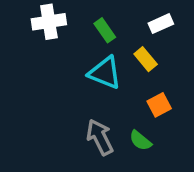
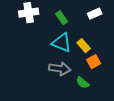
yellow rectangle: (146, 59) -> (84, 46), moved
gray arrow: (100, 137) -> (60, 69), moved, turned 125

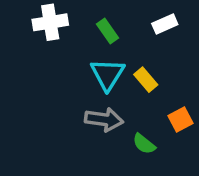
cyan triangle: (62, 43) -> (108, 74), turned 40
orange square: (94, 62) -> (180, 120), moved

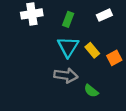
green rectangle: (108, 31) -> (68, 19), turned 56
orange square: (180, 120) -> (114, 58), moved

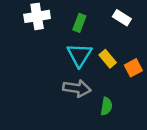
white rectangle: (104, 15) -> (122, 18), turned 56
green semicircle: (91, 91) -> (106, 106), turned -120

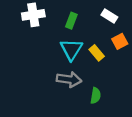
orange square: (133, 68) -> (120, 41), moved

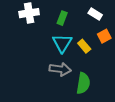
green semicircle: (96, 96) -> (83, 83), size x1.5

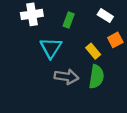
cyan triangle: (62, 43) -> (51, 48), moved
green semicircle: (83, 83) -> (96, 77), moved

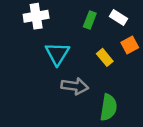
green rectangle: (69, 20) -> (90, 20), moved
green semicircle: (96, 77) -> (109, 107), moved

